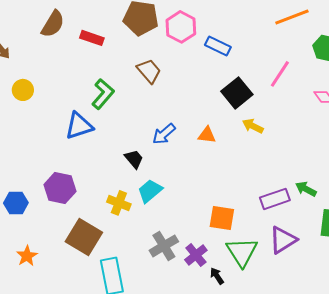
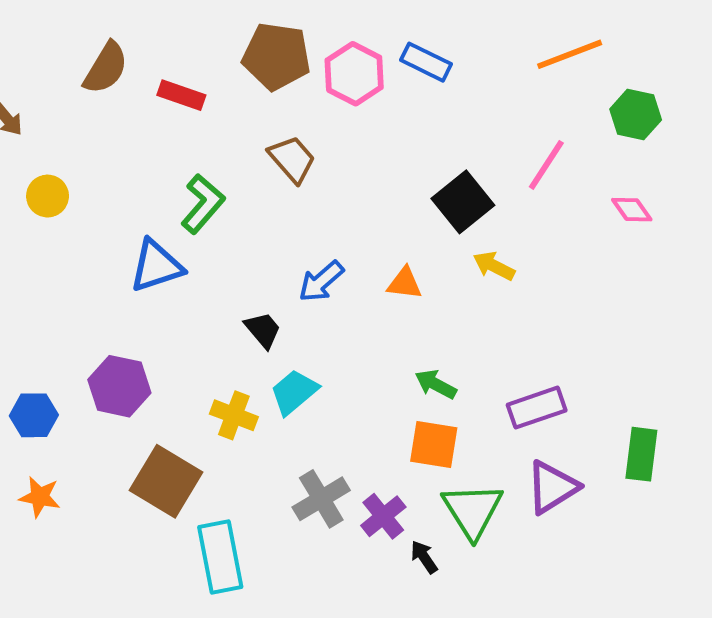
blue rectangle: (218, 46) -> (426, 62), moved
green arrow: (306, 189) -> (436, 384), moved
orange star: (27, 256) -> (40, 497), moved, turned -30

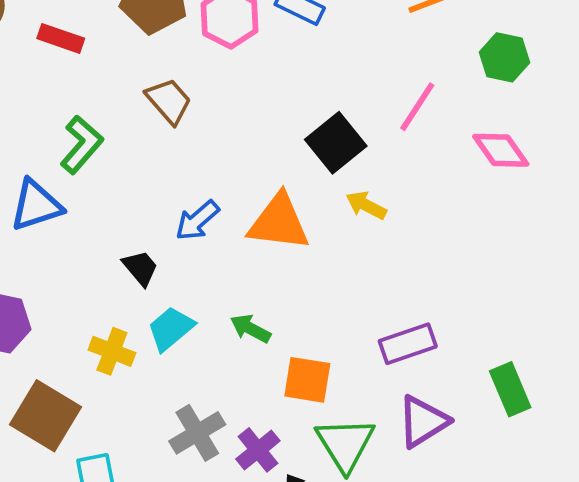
pink diamond: (632, 210) -> (501, 150), size x1.4
orange triangle: (405, 283) -> (279, 222), size x1.8
green arrow: (436, 384) -> (250, 329), moved
green rectangle: (641, 454) -> (510, 389), turned -30

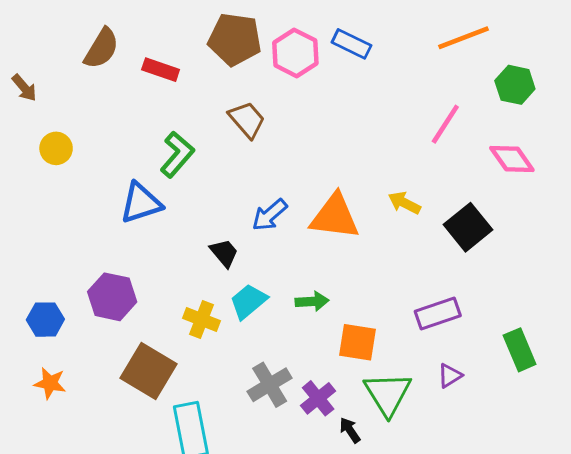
black square: (336, 143) -> (468, 227), moved
green arrow: (250, 329) -> (312, 301), turned 148
purple triangle: (423, 421) -> (450, 376), size x0.6

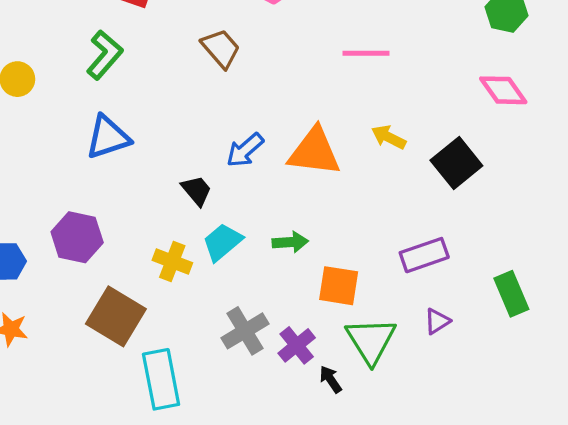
pink line: (445, 124) -> (366, 53), moved, turned 57
green L-shape: (177, 154) -> (105, 55), moved

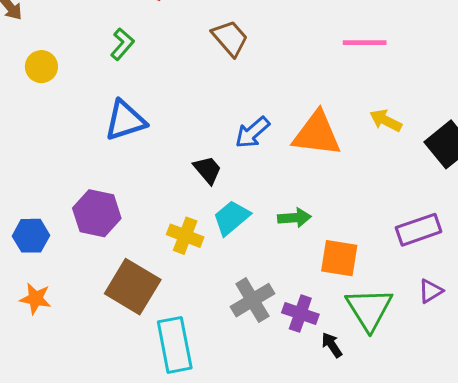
green L-shape: (105, 55) -> (122, 44), size x0.7
purple cross: (297, 345) -> (300, 314), turned -32

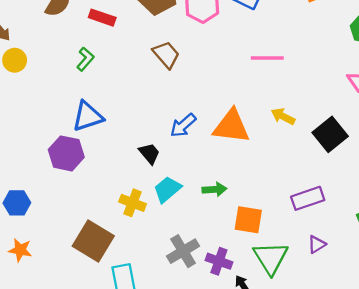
yellow circle: (41, 67) -> (15, 60), moved
purple hexagon: (97, 213) -> (66, 153), moved

